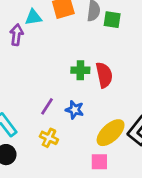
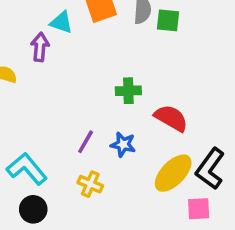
cyan triangle: (33, 17) -> (61, 22), turned 30
red semicircle: (104, 75) -> (171, 118), moved, turned -45
pink square: (99, 162) -> (199, 209), moved

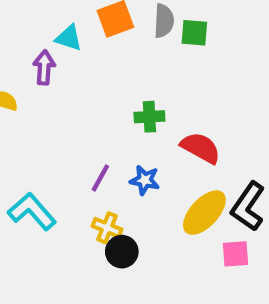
black circle: (33, 209) -> (122, 252), moved

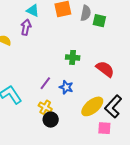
cyan triangle: (69, 38) -> (33, 11), moved
red semicircle: (201, 148) -> (105, 69), moved

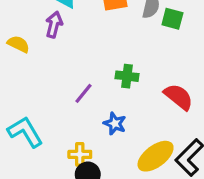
purple line: (45, 83) -> (84, 93), moved
yellow cross: (45, 107) -> (80, 154), turned -32

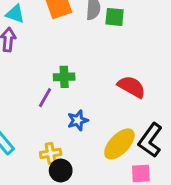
green cross: (127, 76) -> (64, 77), moved
blue star: (115, 124) -> (78, 120), turned -30

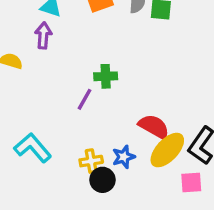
red semicircle: (132, 87) -> (154, 127), moved
blue star: (78, 120) -> (124, 157), moved

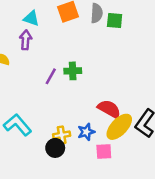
purple line: (85, 99) -> (51, 76), moved
black circle: (102, 180) -> (55, 148), moved
pink square: (191, 183) -> (104, 152), moved

